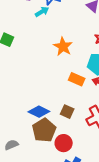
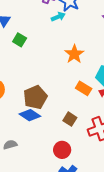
blue diamond: (39, 112) -> (30, 115), moved
brown pentagon: (44, 130) -> (35, 97), moved

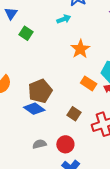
cyan arrow: (58, 17) -> (64, 19), moved
gray semicircle: (10, 145) -> (39, 144), moved

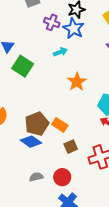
green square: (26, 33) -> (23, 66), size x1.5
orange rectangle: (89, 83) -> (60, 125), moved
brown square: (74, 114) -> (71, 147), turned 32

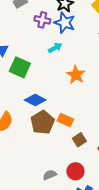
blue diamond: (31, 142) -> (35, 100), moved

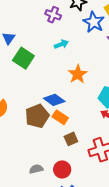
blue star: (65, 23) -> (94, 22), moved
blue diamond: (35, 100) -> (54, 100), moved

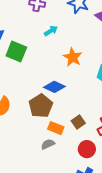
orange rectangle: (60, 117) -> (56, 128), moved
gray semicircle: (36, 169) -> (48, 144), moved
red circle: (62, 169) -> (87, 149), moved

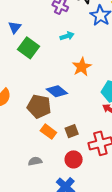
brown pentagon: (41, 106) -> (39, 106), turned 30
gray semicircle: (48, 144) -> (35, 161), moved

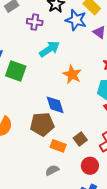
cyan arrow: (67, 36) -> (49, 49), size x1.5
blue diamond: (57, 91) -> (55, 105), turned 50
gray semicircle: (35, 161) -> (52, 170), moved

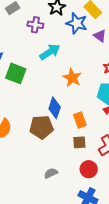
blue diamond: (55, 105) -> (55, 108), turned 35
brown square: (80, 139) -> (79, 142), turned 32
orange rectangle: (58, 146) -> (80, 120), moved, turned 49

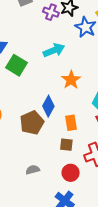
purple cross: (35, 25) -> (51, 12), moved
brown pentagon: (41, 127) -> (32, 123), turned -30

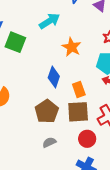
brown pentagon: (32, 123) -> (47, 111), moved
brown square: (66, 145) -> (78, 112), size x1.6

